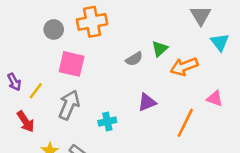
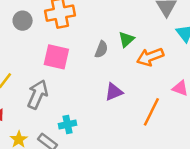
gray semicircle: (134, 59) -> (101, 49), turned -36
pink square: (72, 64) -> (56, 57), moved
cyan cross: (107, 121) -> (68, 124), moved

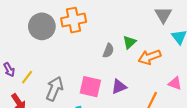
gray circle: (23, 21) -> (42, 26), size x1.6
pink square: (56, 57) -> (90, 87), moved

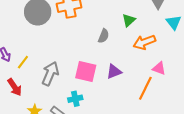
green triangle: (129, 42) -> (129, 20), moved
pink triangle: (175, 83) -> (159, 68), moved

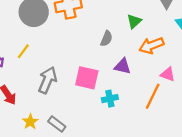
yellow line: (23, 62) -> (23, 51), moved
purple triangle: (114, 72) -> (123, 66), moved, turned 35
cyan cross: (75, 99) -> (110, 99), moved

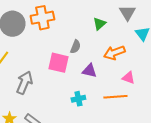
green triangle: (134, 21) -> (99, 24), moved
pink square: (87, 78) -> (58, 63), moved
orange line: (153, 96) -> (115, 97), turned 60

